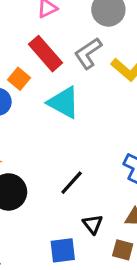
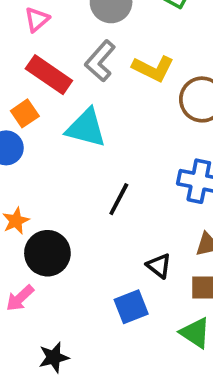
orange square: (19, 79) -> (25, 113), turned 30
black line: (72, 183) -> (119, 199), moved

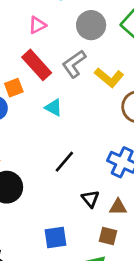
cyan triangle: (86, 128) -> (53, 108), size x0.6
black triangle: (159, 266) -> (90, 199), moved

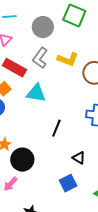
cyan triangle: (53, 108) -> (36, 93), size x1.5
black triangle: (90, 199) -> (79, 158), moved

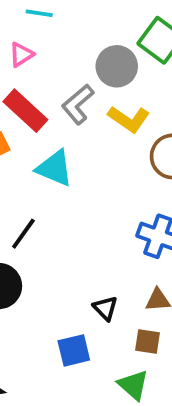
gray circle: (43, 27) -> (117, 66), moved
black line: (56, 128) -> (23, 234), moved

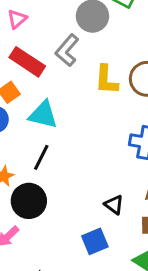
yellow L-shape: (129, 119) -> (106, 80), moved, turned 68
cyan triangle: (55, 168) -> (43, 115), moved

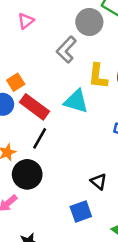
red rectangle: (27, 62) -> (34, 107), moved
cyan triangle: (43, 115) -> (76, 101), moved

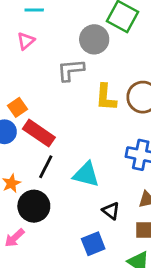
gray L-shape: (66, 50) -> (71, 70), turned 44
cyan triangle: (76, 101) -> (86, 174), moved

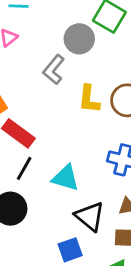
gray L-shape: (71, 70) -> (54, 70), turned -48
black triangle: (111, 211) -> (90, 216), size x1.6

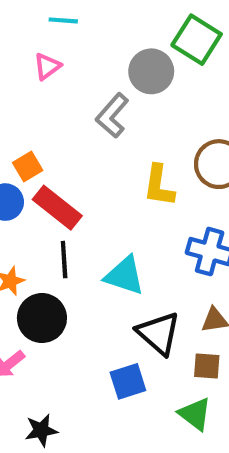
yellow L-shape: (89, 99) -> (159, 186), moved
black line: (24, 168) -> (64, 260), turned -35

